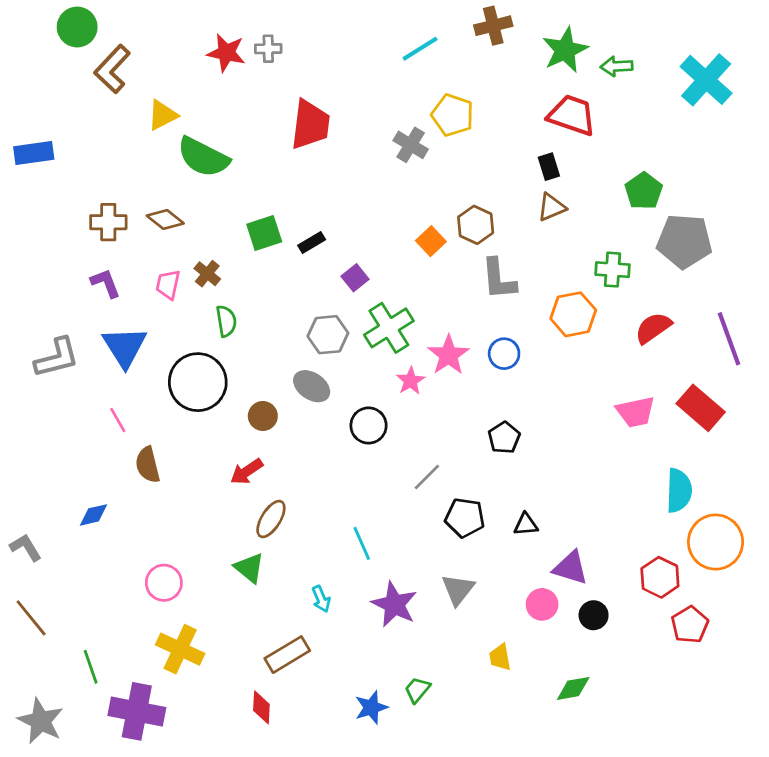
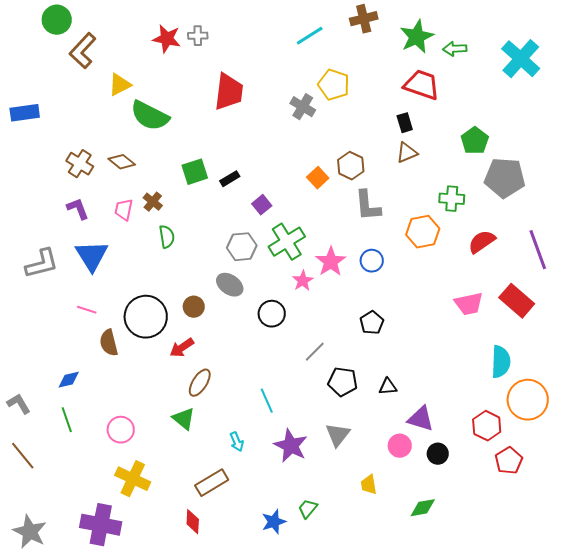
brown cross: (108, 222) -> (80, 164), turned 32
black circle: (198, 382) -> (146, 317), moved
pink line: (118, 420) -> (87, 310), turned -42
green line: (91, 667) -> (67, 420), moved

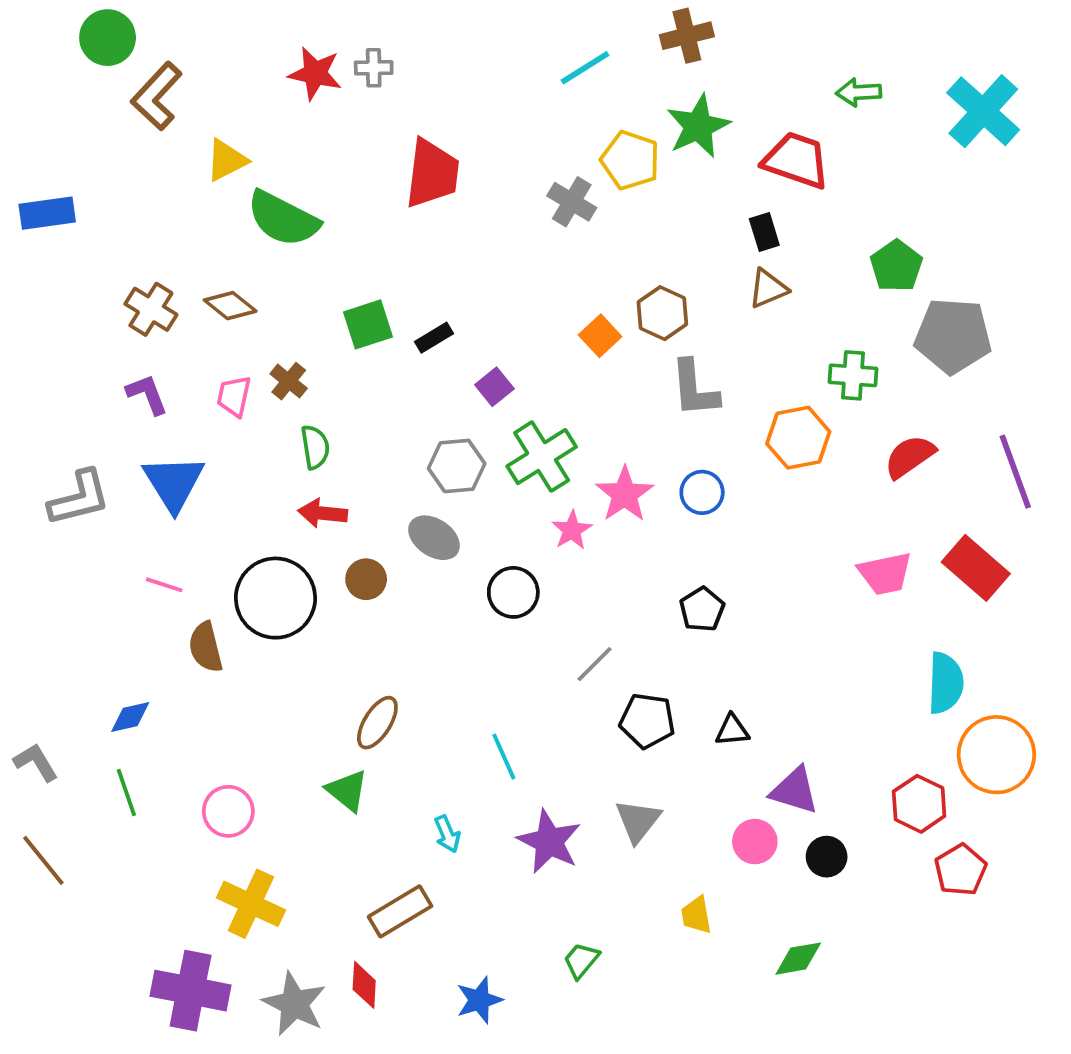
green star: (417, 37) -> (698, 126), moved
red arrow: (182, 348) -> (323, 513), moved, turned 40
blue star: (274, 522) -> (479, 1000), moved
gray star: (30, 532) -> (294, 1004), moved

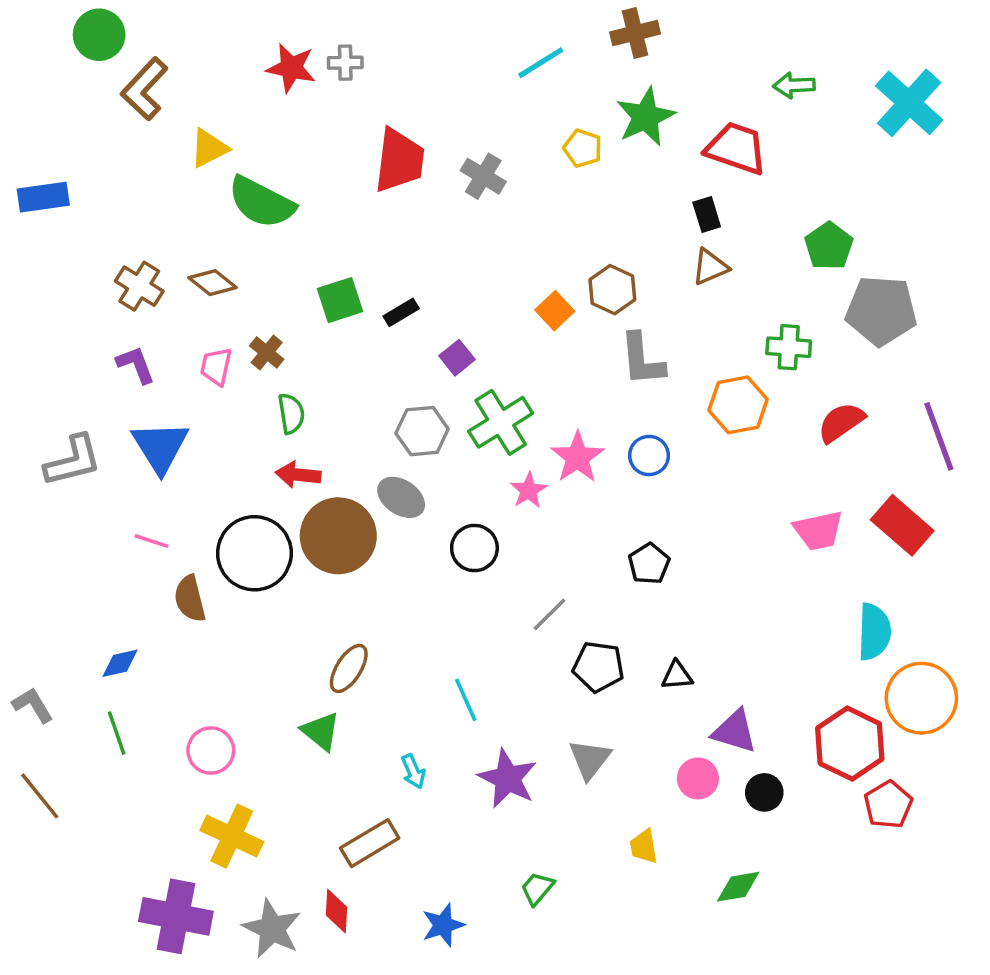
yellow pentagon: (630, 160) -> (583, 148), size x0.7
gray cross: (572, 202) -> (483, 176), moved
brown circle: (366, 579) -> (338, 536), size x2.0
red hexagon: (919, 804) -> (850, 744), size x1.4

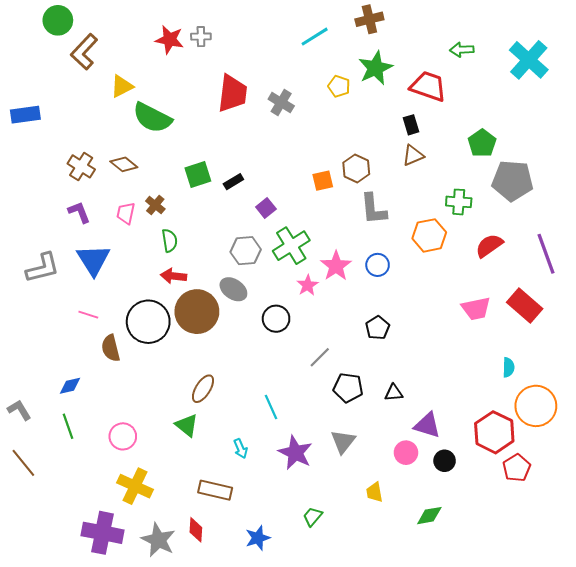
orange square: (555, 311) -> (323, 181), turned 30
cyan semicircle: (874, 632) -> (508, 367), size x0.6
brown rectangle: (370, 843) -> (215, 490), turned 44

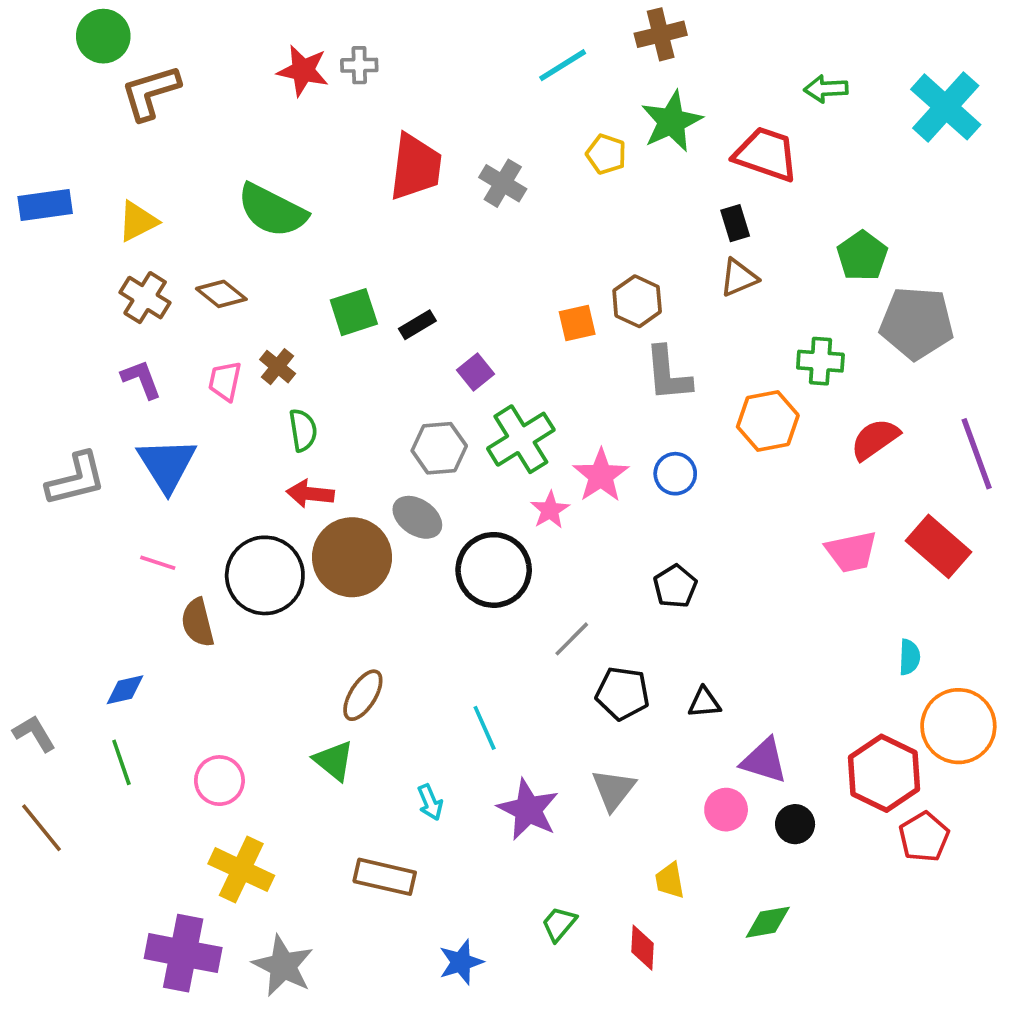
brown L-shape: (84, 52) -> (150, 92), turned 30
yellow triangle: (122, 86) -> (138, 221), moved
black circle: (276, 319) -> (494, 570), size x1.5
red diamond: (196, 530) -> (643, 948), moved

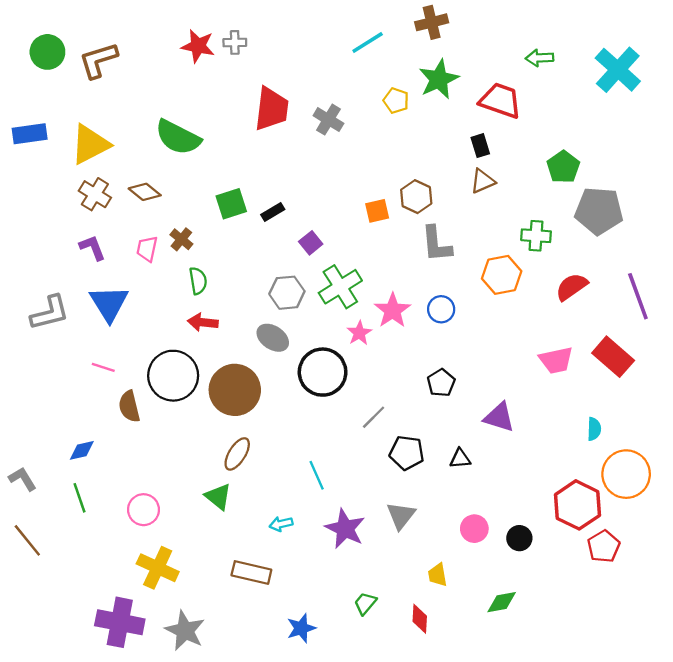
green circle: (103, 36) -> (47, 52), moved
yellow triangle: (138, 221) -> (90, 144), size x1.5
brown circle: (352, 557) -> (235, 390), moved
purple triangle: (764, 761) -> (499, 417), moved
cyan arrow: (430, 802) -> (281, 524), turned 100

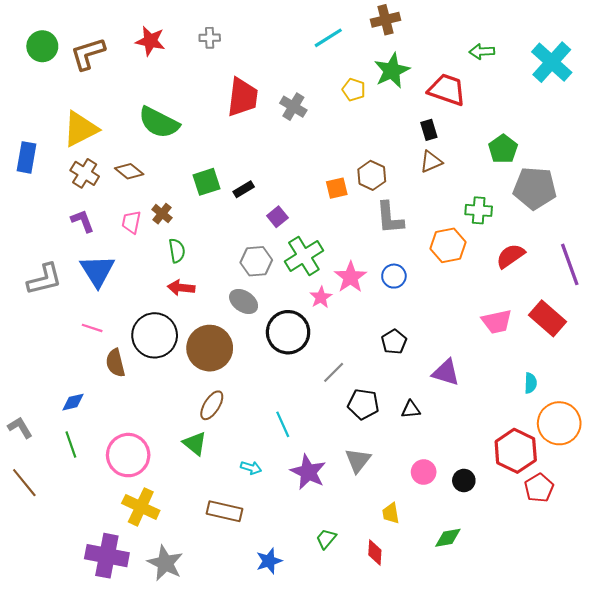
red star: (198, 46) -> (150, 41), moved
blue rectangle: (30, 134) -> (26, 157), moved, turned -72
pink circle: (143, 510) -> (128, 455), size x1.5
cyan arrow: (281, 524) -> (251, 468), turned -150

